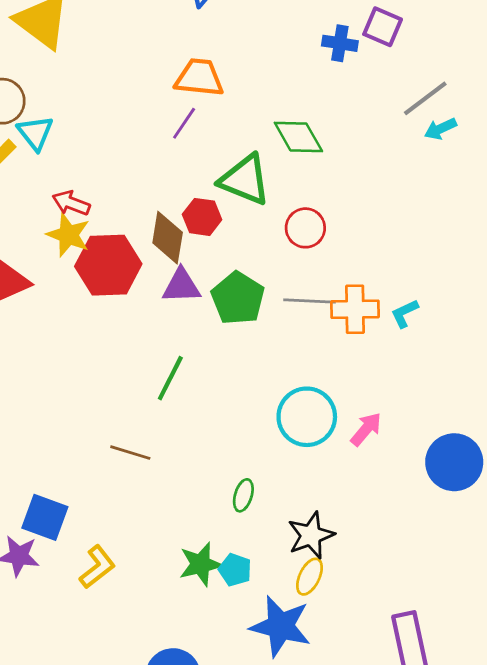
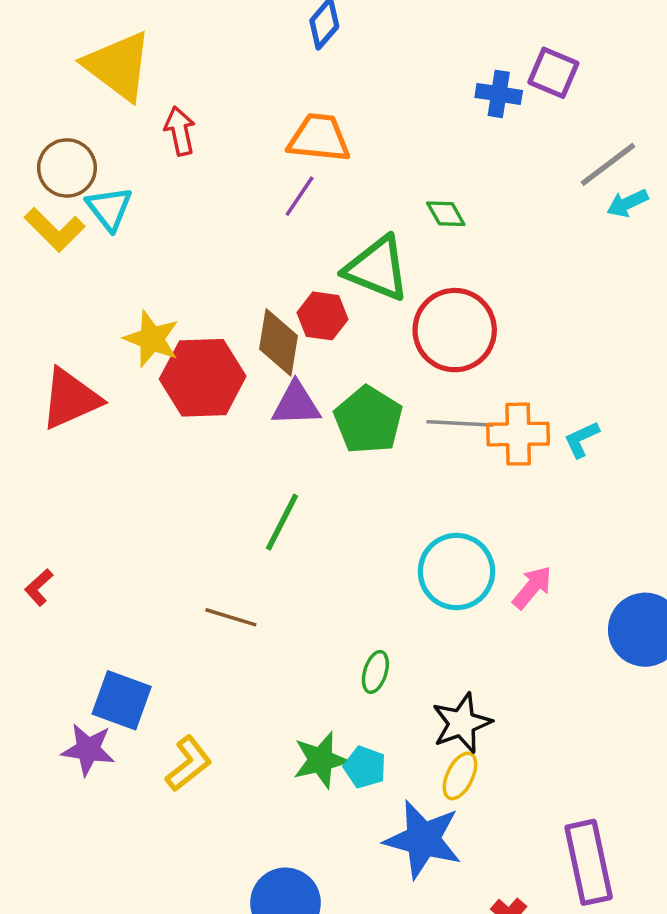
green diamond: (298, 137) -> (446, 214), size x0.6
red arrow: (71, 203) -> (180, 131), moved, turned 57
red circle: (305, 228) -> (455, 330), size x1.6

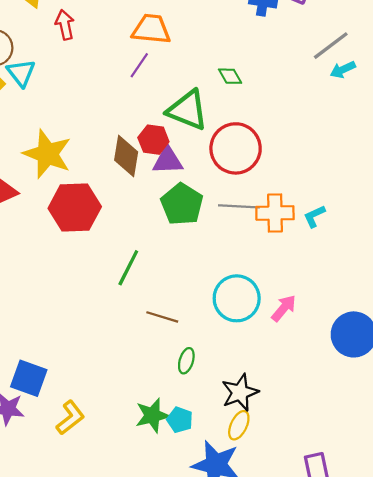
yellow star: (152, 339) -> (47, 154), size x1.4
red hexagon: (203, 378) -> (75, 208), moved
purple triangle: (296, 404) -> (168, 160), moved
brown line: (231, 617) -> (162, 317), moved

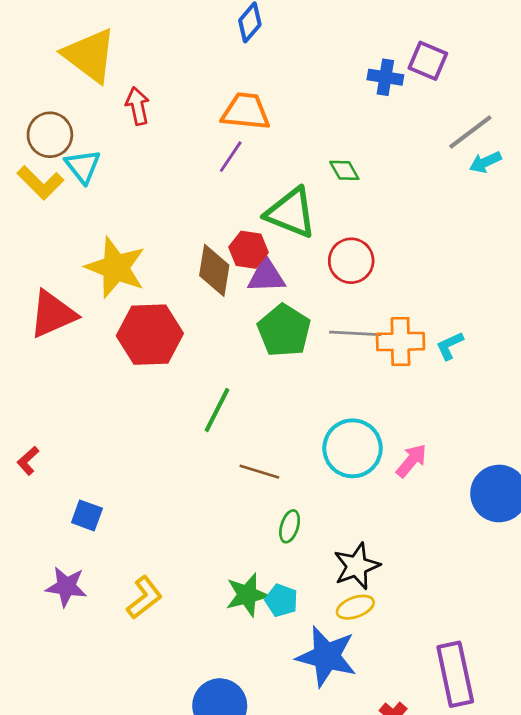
red circle: (236, 148) -> (351, 261), size x0.7
blue square: (29, 378) -> (87, 515), moved, size x0.7
yellow ellipse: (239, 425) -> (355, 607), turned 44

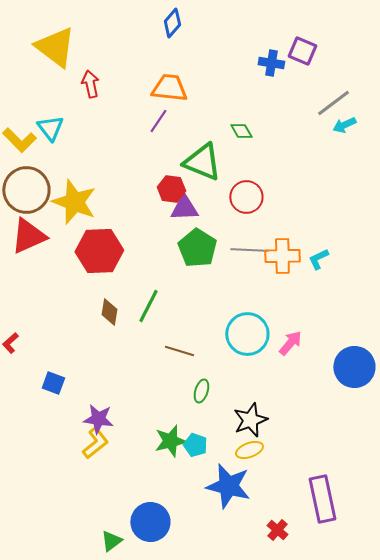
brown circle: (50, 135) -> (26, 190), moved, size x1.4
brown diamond: (214, 270) -> (109, 312), moved, size x0.7
purple star: (66, 587) -> (98, 419), moved

